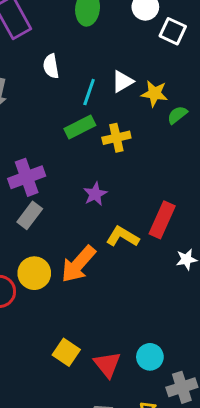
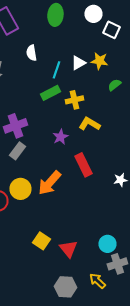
yellow star: (154, 94) -> (99, 61), moved
red rectangle: (162, 220) -> (83, 165), moved, turned -50
yellow L-shape: (123, 237) -> (89, 124), moved
cyan circle: (150, 357) -> (107, 244), moved

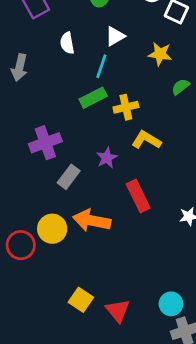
white triangle: (78, 63) -> (115, 36), moved
gray rectangle: (17, 151) -> (69, 177), moved
orange arrow: (49, 183) -> (92, 221), turned 60

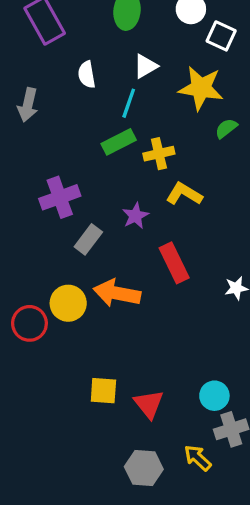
yellow star: (160, 54) -> (201, 88), size x1.5
yellow square: (81, 300) -> (103, 391), turned -30

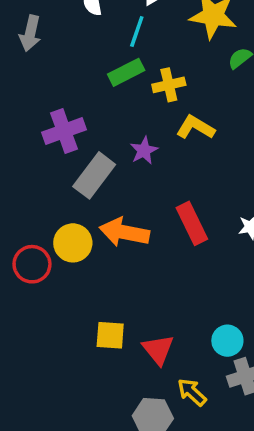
gray rectangle: (88, 239) -> (94, 175), size x1.4
red rectangle: (174, 263) -> (192, 223), moved
yellow arrow: (198, 458) -> (192, 392), moved

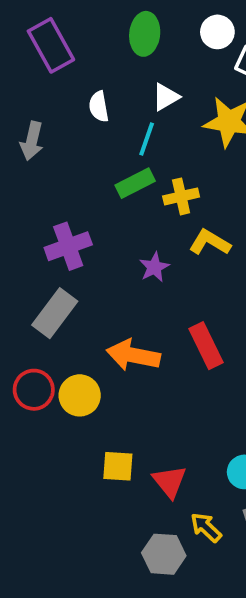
gray rectangle: (94, 175) -> (55, 313), moved
yellow circle: (73, 243) -> (80, 395), moved

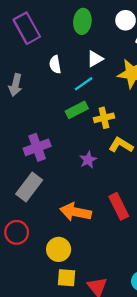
cyan line: (147, 139) -> (84, 84), turned 36
yellow circle: (80, 395) -> (59, 249), moved

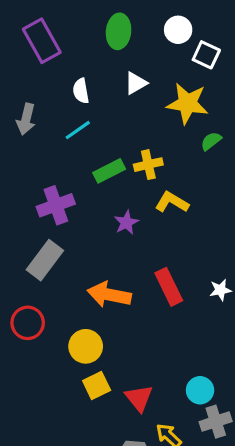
cyan line: (84, 84) -> (78, 130), moved
green rectangle: (77, 110) -> (109, 171), moved
yellow square: (67, 278) -> (97, 386), turned -30

